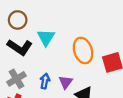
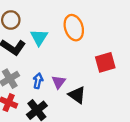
orange ellipse: (83, 50) -> (74, 28), moved

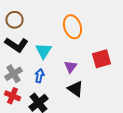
cyan triangle: (39, 37) -> (44, 51), moved
purple triangle: (59, 82) -> (70, 67), moved

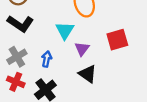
cyan triangle: (44, 51) -> (65, 31), moved

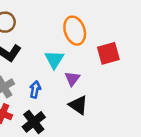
red square: (117, 40) -> (108, 53), moved

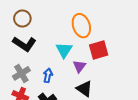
red square: (108, 53) -> (99, 50), moved

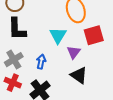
black L-shape: (24, 44) -> (17, 29), turned 55

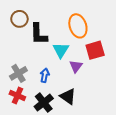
black L-shape: (17, 29) -> (39, 34), moved
black triangle: (79, 75) -> (68, 97), moved

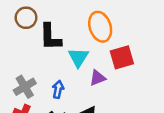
purple triangle: (76, 66) -> (98, 78), turned 32

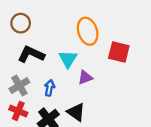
black L-shape: (50, 37) -> (31, 54), moved, turned 116
red square: (122, 57) -> (119, 52), moved, turned 30

